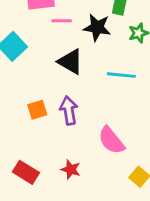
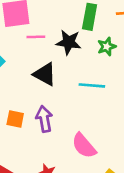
orange square: (37, 110) -> (15, 119), turned 30

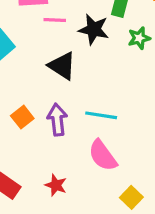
cyan line: (92, 85) -> (101, 115), moved
orange square: (15, 119) -> (22, 117), turned 36

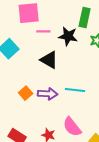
purple arrow: (57, 120) -> (48, 94), turned 102
pink semicircle: (103, 156) -> (72, 127), moved

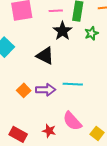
pink line: (43, 31) -> (56, 11), moved
black star: (68, 36) -> (62, 31), turned 30

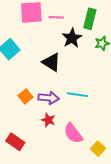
pink line: (56, 11) -> (56, 17), moved
red star: (49, 131) -> (48, 120), moved

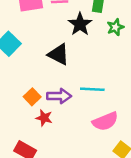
red star: (48, 120) -> (44, 118), moved
pink semicircle: (73, 133) -> (105, 121), moved, turned -70

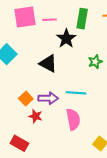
green star: (115, 27) -> (95, 62), moved
pink semicircle: (105, 121) -> (73, 119), moved, turned -80

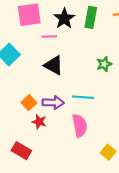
pink line: (49, 20) -> (49, 36), moved
black star: (66, 39) -> (64, 18), moved

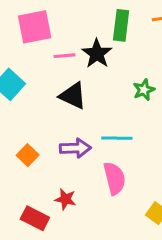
black star: (64, 18) -> (97, 54), moved
orange square: (29, 103) -> (28, 155), moved
red star: (39, 122) -> (65, 199), moved

